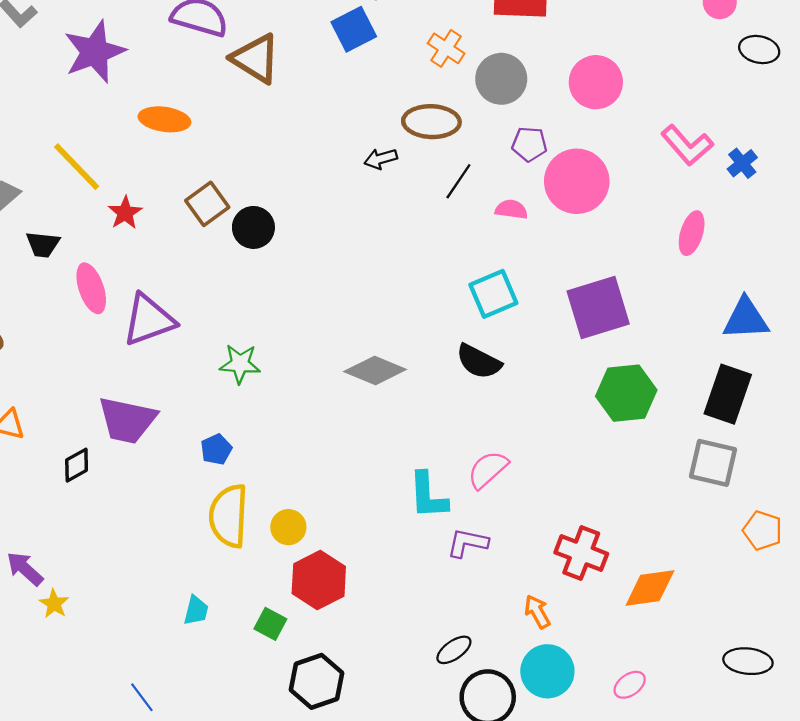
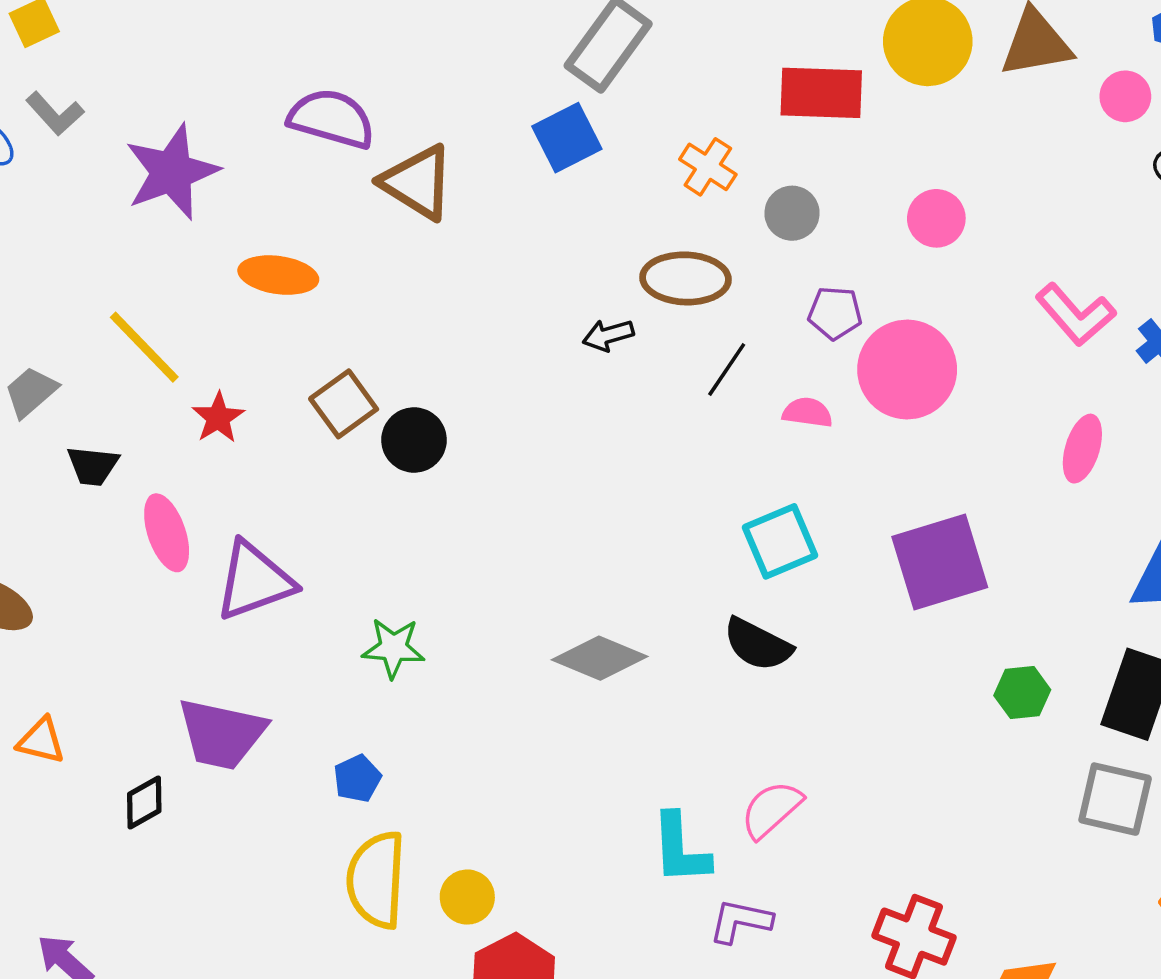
gray circle: (501, 79) -> (792, 213), size x0.7
pink circle: (596, 82) -> (936, 218), size x0.7
green hexagon: (626, 393) -> (1022, 693), moved, size x0.6

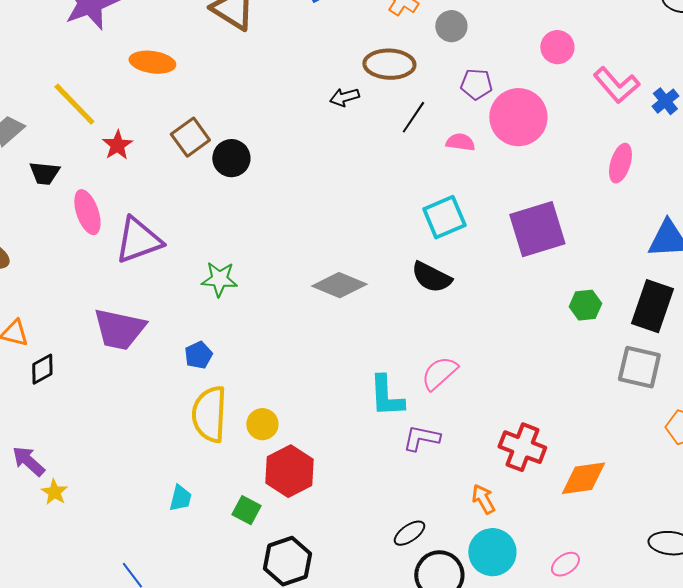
pink circle: (936, 218) -> (557, 47), moved
black diamond: (144, 803) -> (42, 369), moved

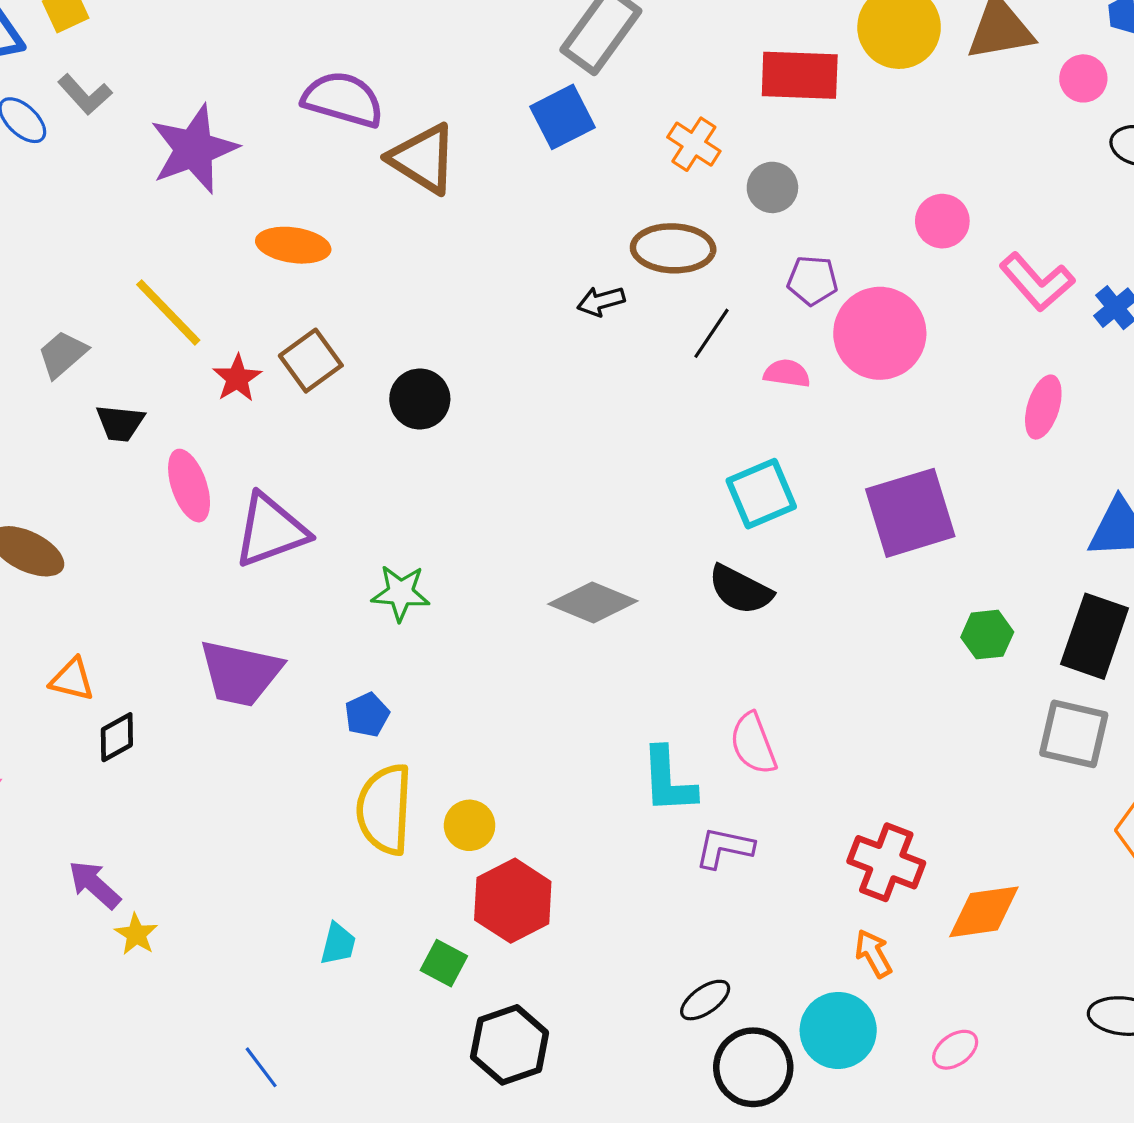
brown square: (190, 137) -> (311, 361), moved
pink semicircle: (439, 373) -> (753, 744), turned -69
orange arrow: (483, 499) -> (873, 954), moved

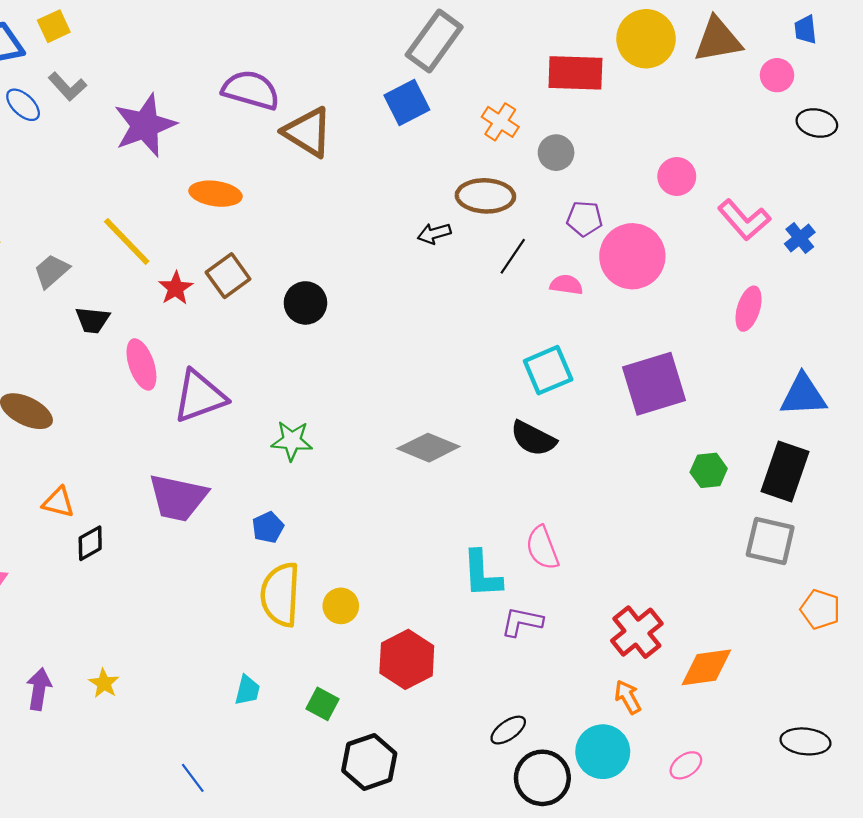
red cross: (886, 862) -> (637, 632), turned 30
purple arrow: (94, 885) -> (39, 689), moved, turned 57
red hexagon: (513, 901) -> (407, 659), moved

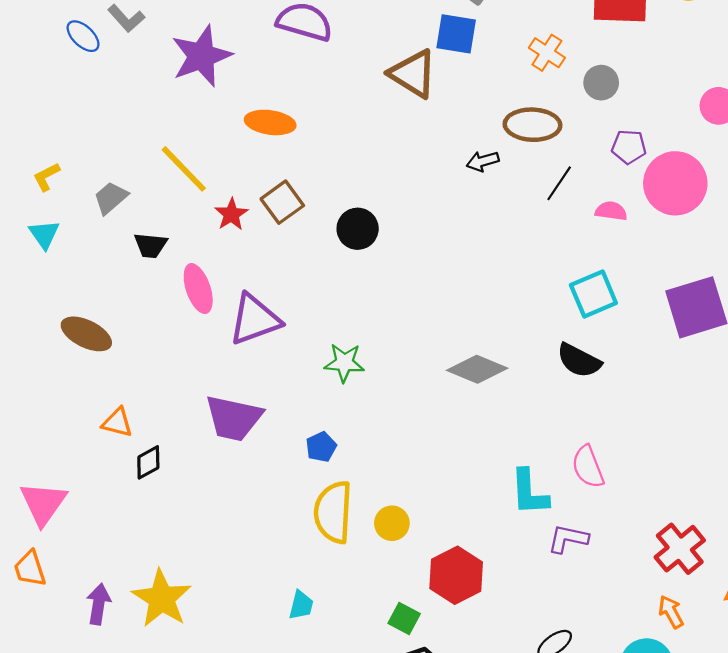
blue square: (407, 102) -> (456, 34), turned 36
brown triangle: (308, 132) -> (413, 74), moved
yellow star: (104, 683) -> (162, 599), size x2.0
green square: (323, 704) -> (404, 618), moved

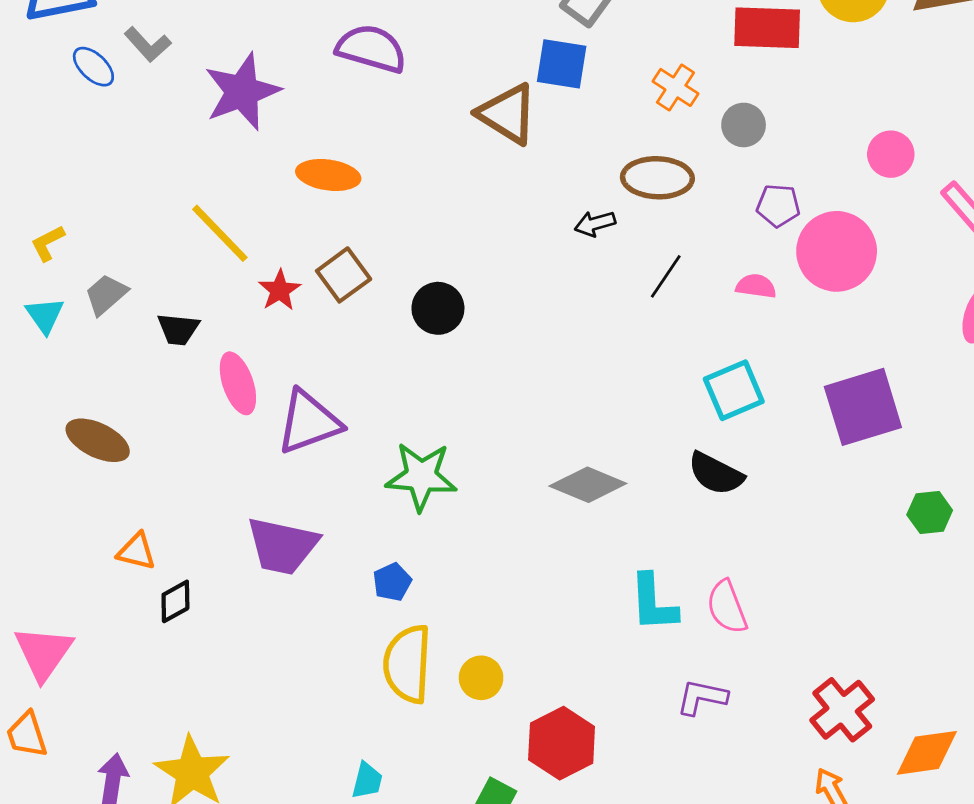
black line: (559, 183) -> (666, 276), moved
gray trapezoid: (111, 198) -> (106, 294), moved
green star: (344, 363) -> (421, 476), size x1.4
cyan L-shape: (529, 492) -> (653, 603), moved

